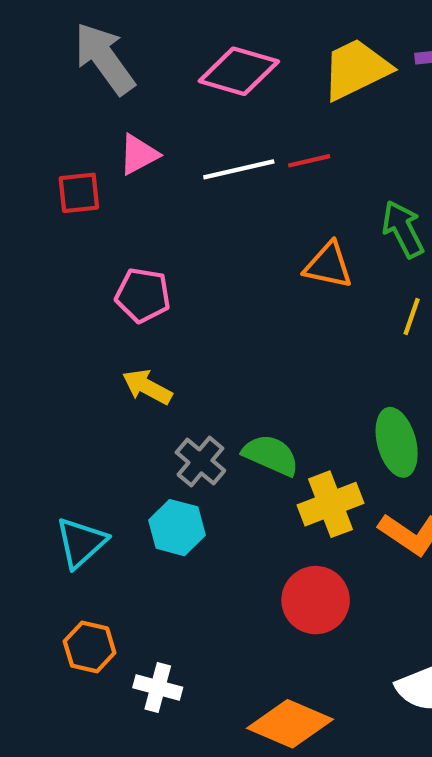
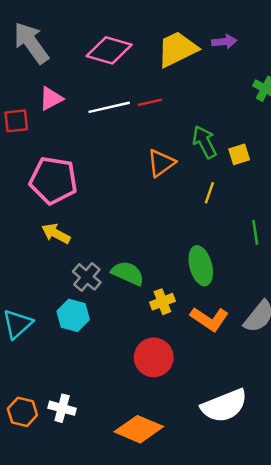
orange triangle: (328, 265) -> (161, 163), turned -48
pink pentagon: (143, 295) -> (53, 180), size x1.5
yellow cross: (331, 504) -> (162, 302), size x0.7
orange hexagon: (90, 647) -> (22, 412), moved

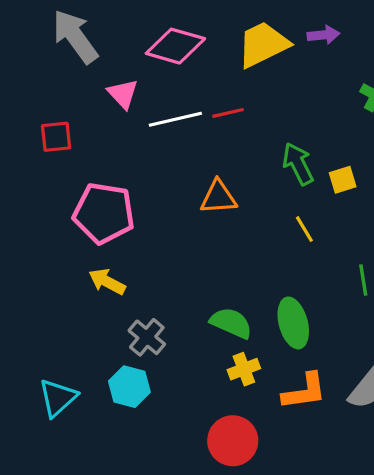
pink triangle: (51, 99) -> (123, 94), moved, turned -45
orange triangle: (161, 163) -> (218, 197), moved, turned 32
yellow line: (209, 193) -> (304, 229), turned -50
green semicircle: (128, 273) -> (231, 323), moved
orange L-shape: (209, 319) -> (304, 391), turned -42

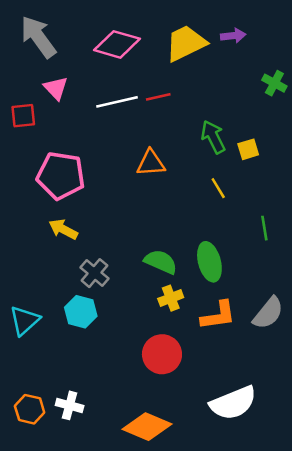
pink triangle: (123, 94) -> (56, 88), moved

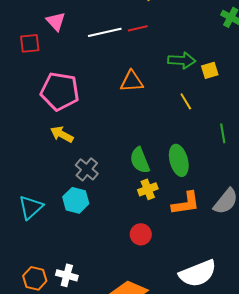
green arrow: (213, 137) -> (182, 60), turned 120
green semicircle: (161, 262) -> (140, 160), turned -136
red circle: (162, 354) -> (141, 234), size x0.7

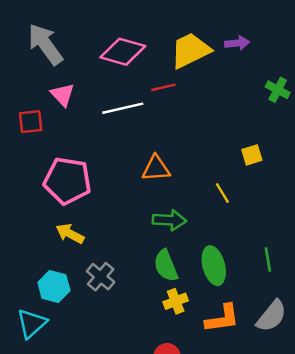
red line: (138, 28) -> (163, 87), moved
green arrow: (182, 60) -> (169, 220), moved
green line: (223, 133) -> (268, 259), moved
cyan hexagon: (76, 200) -> (54, 287), moved

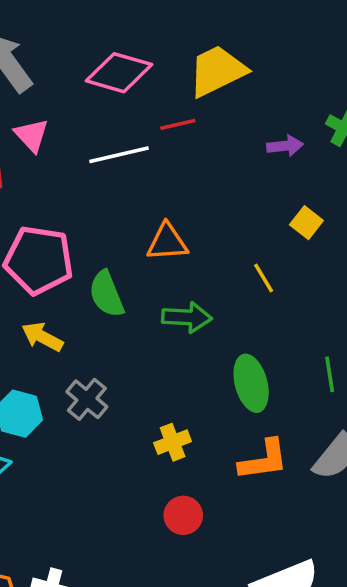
purple arrow: (237, 43) -> (285, 146), moved
yellow square: (252, 155) -> (306, 223), turned -35
green semicircle: (166, 266) -> (107, 294), moved
yellow cross: (176, 301) -> (173, 442), moved

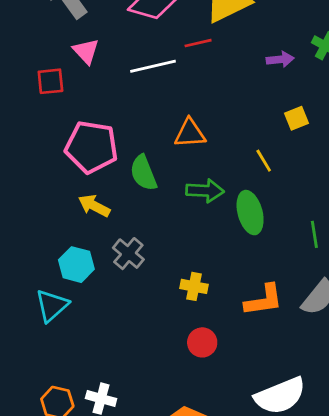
yellow square: (306, 223) -> (297, 118), turned 30
green ellipse: (251, 383) -> (250, 213), moved
yellow cross: (173, 442) -> (194, 286), turned 32

